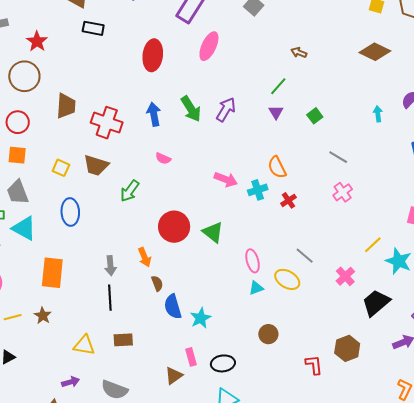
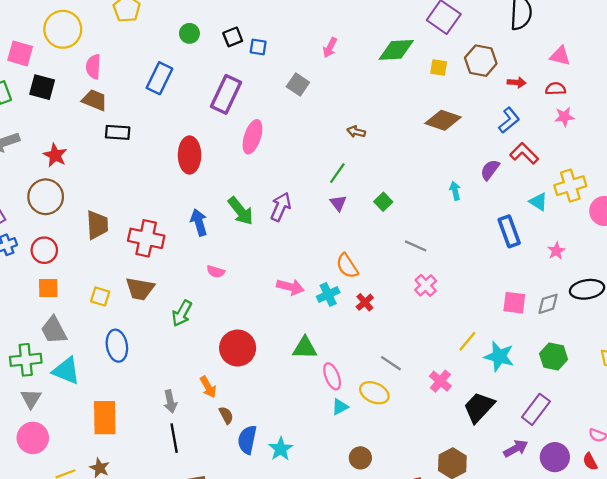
green triangle: (213, 232) -> (305, 348), moved, turned -30
blue semicircle: (173, 307) -> (247, 440), turned 35

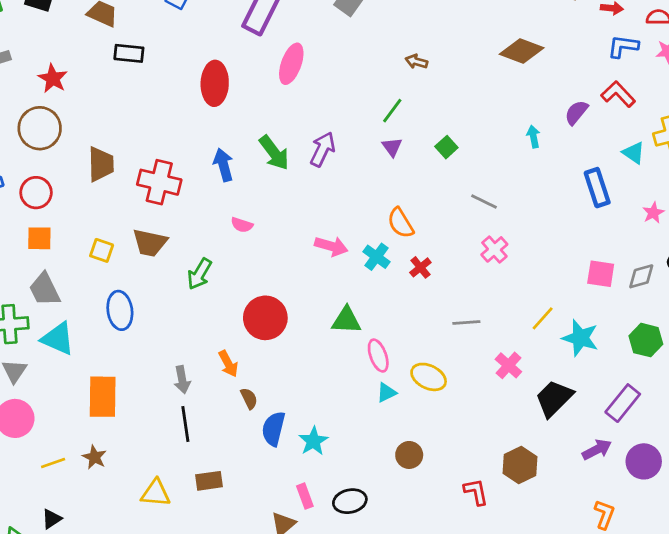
blue L-shape: (509, 120) -> (623, 46), moved, turned -135
cyan cross: (328, 294) -> (377, 257), turned -30
gray line: (391, 363) -> (466, 323), moved, turned -40

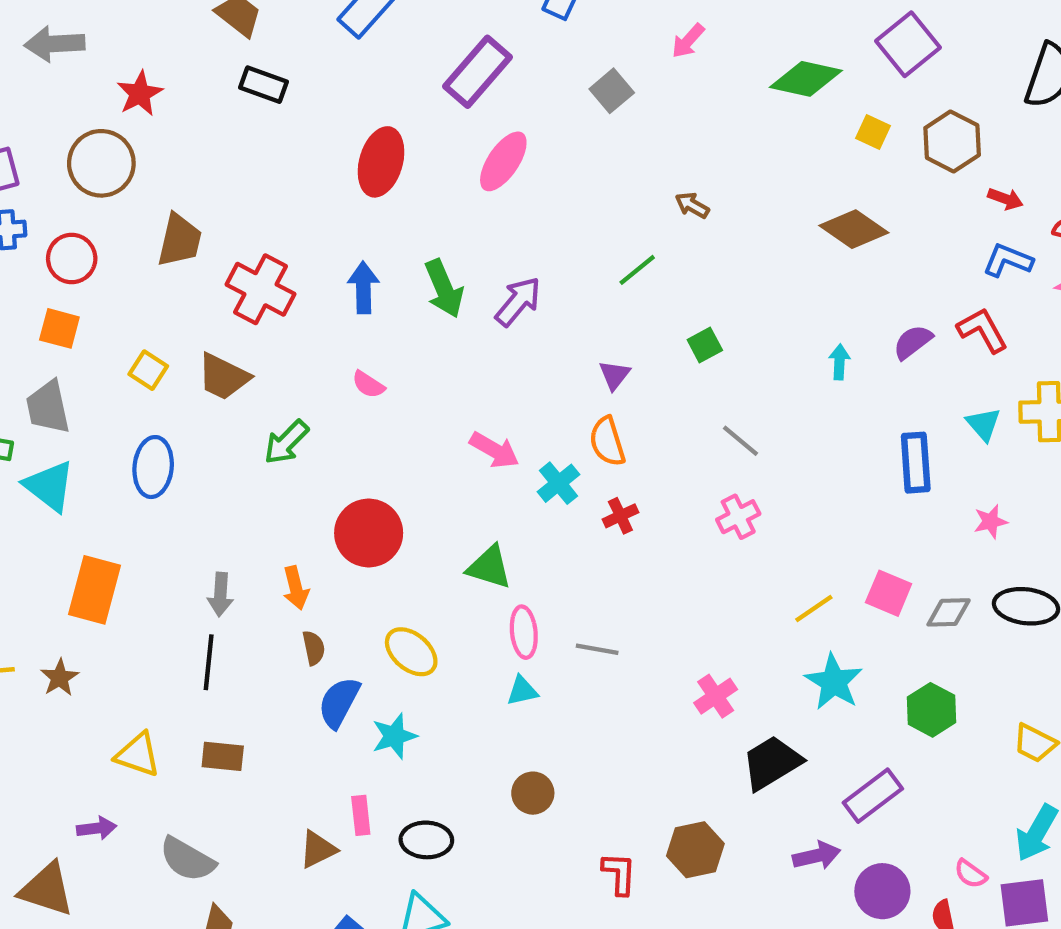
purple triangle: (392, 147) -> (614, 375), moved
yellow line: (543, 318) -> (814, 609), moved
gray line: (466, 323) -> (597, 649), moved
yellow ellipse: (429, 377) -> (411, 652), moved

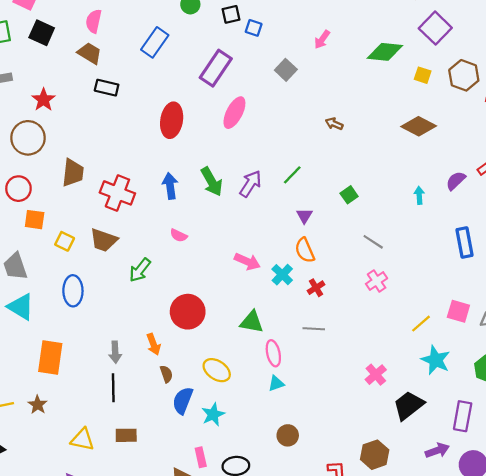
green line: (637, 270) -> (292, 175), moved
orange square: (59, 328) -> (35, 220), moved
gray line: (597, 649) -> (314, 329), moved
purple rectangle: (873, 796) -> (463, 416), turned -36

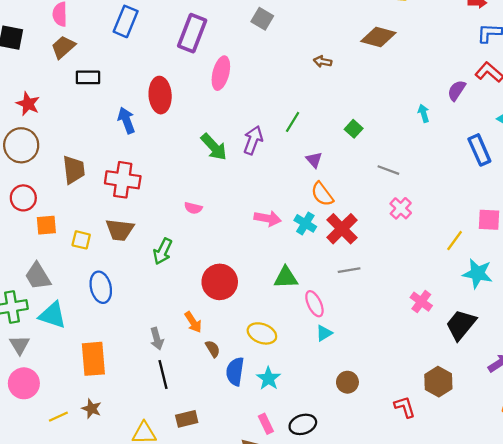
brown trapezoid: (90, 53) -> (63, 47), turned -60
brown diamond: (419, 126) -> (378, 37), moved
blue arrow: (170, 186) -> (126, 120), moved
red cross: (316, 288) -> (342, 229), size x1.8

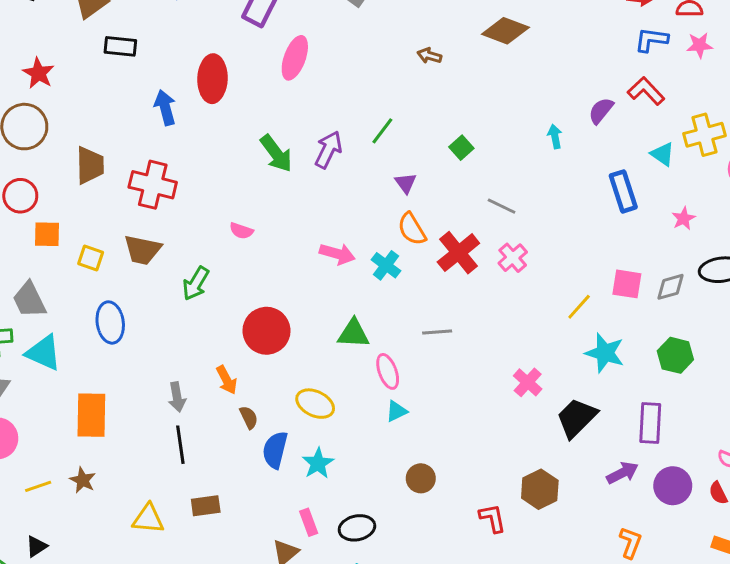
red cross: (342, 229) -> (458, 253), moved

